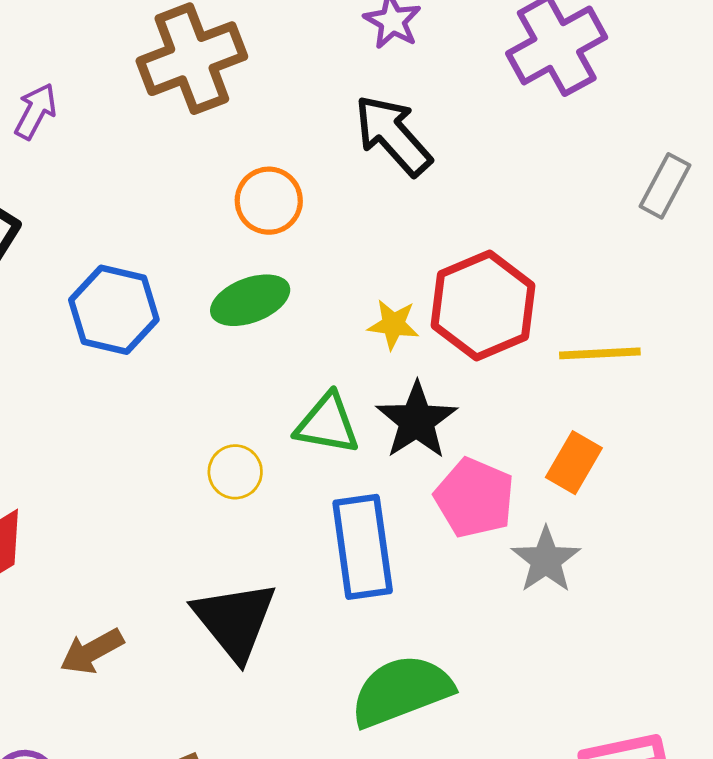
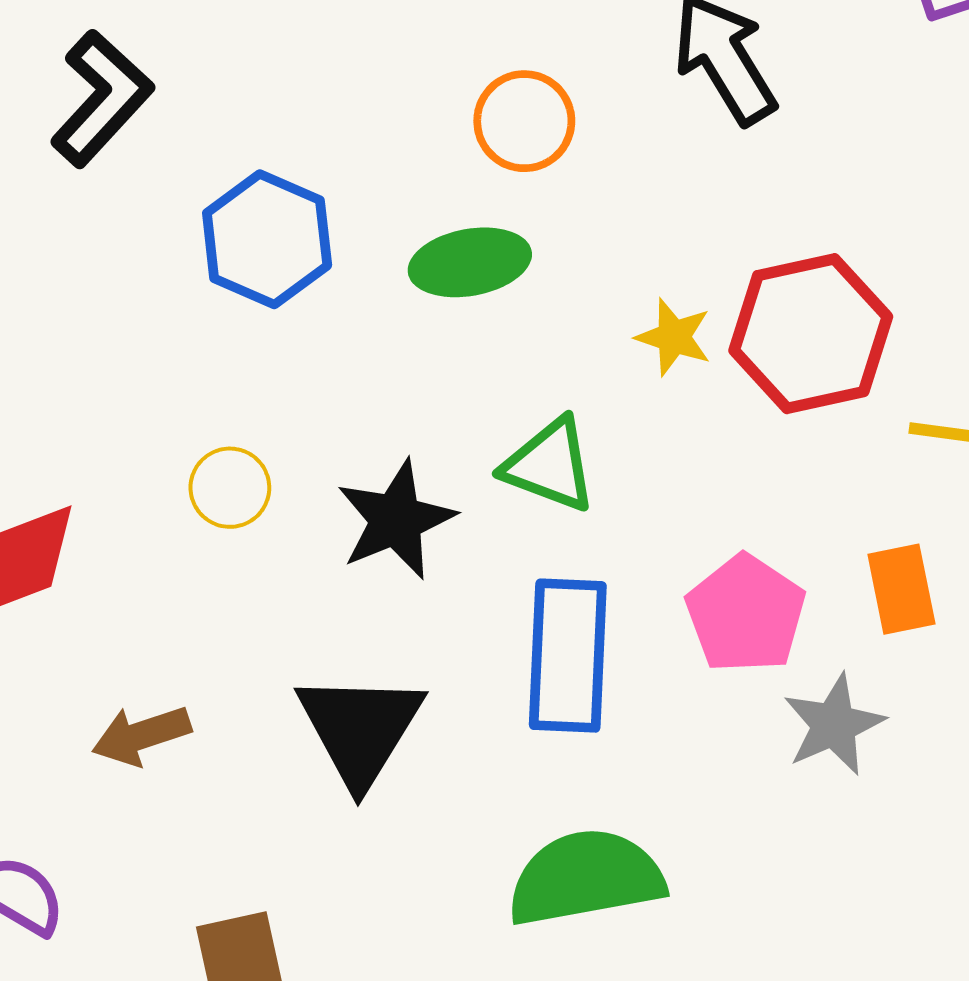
black star: (417, 421) -> (396, 520), moved
orange rectangle: (574, 463) -> (901, 589), turned -52
yellow circle: (235, 472) -> (230, 488), moved

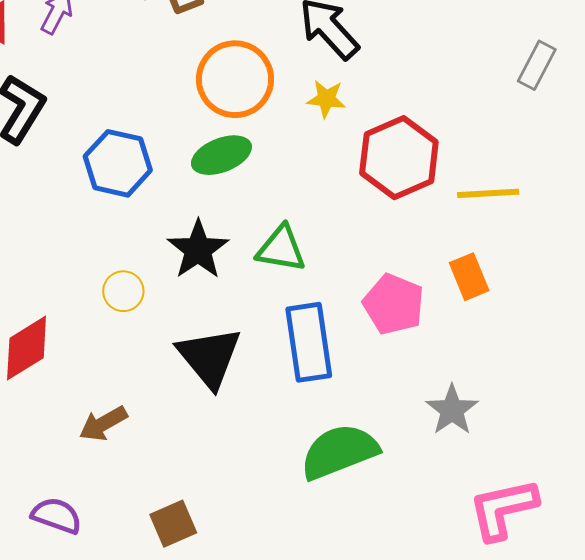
orange circle: (524, 121) -> (235, 79), size x1.5
yellow star: (674, 337) -> (326, 99), moved
black star: (396, 520) -> (198, 250), moved
gray star: (834, 725) -> (452, 410), moved
black triangle: (360, 729) -> (209, 357), moved

